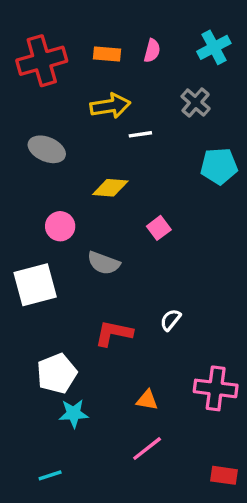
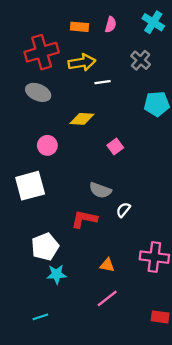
cyan cross: (214, 47) -> (153, 22), turned -30
red cross: (42, 61) -> (42, 52), moved
gray semicircle: (104, 263) -> (100, 190), moved

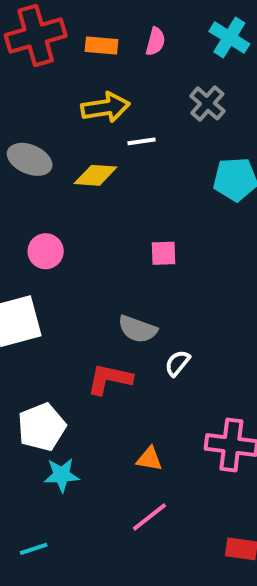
red cross: (42, 52) -> (36, 36), moved
yellow diamond: (82, 119) -> (96, 175), moved
pink square: (115, 147) -> (163, 253), turned 35

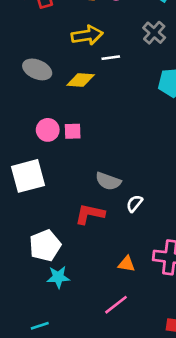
pink square: (163, 253) -> (73, 131), moved
orange triangle: (149, 459) -> (127, 264), moved

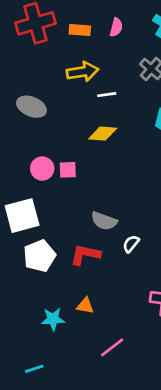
yellow diamond: (81, 80) -> (103, 134), moved
white pentagon: (45, 246) -> (40, 256), moved
orange triangle: (127, 264) -> (85, 306), moved

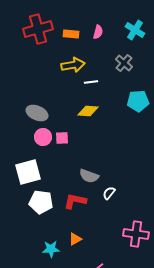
gray ellipse: (31, 107) -> (37, 113), moved
white pentagon: (40, 256) -> (41, 202), turned 30
orange triangle: (85, 306) -> (75, 239), turned -40

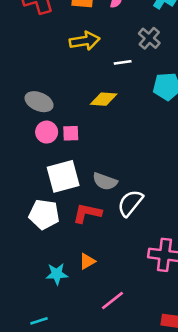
white line: (91, 82) -> (123, 62), moved
white square: (28, 172) -> (63, 176), moved
white semicircle: (109, 193) -> (130, 203), size x1.6

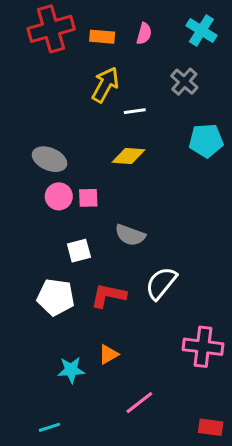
yellow arrow: (85, 41) -> (105, 85), turned -52
white line: (123, 62) -> (135, 111), moved
white square: (63, 176) -> (79, 251), size x0.6
gray semicircle: (105, 181) -> (130, 235), moved

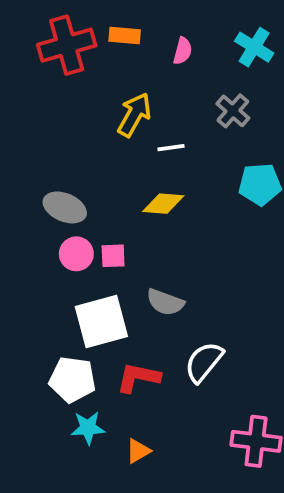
orange rectangle: (102, 37) -> (125, 35), moved
white square: (79, 251) -> (101, 322), size x1.8
cyan star: (71, 370) -> (88, 428), moved

